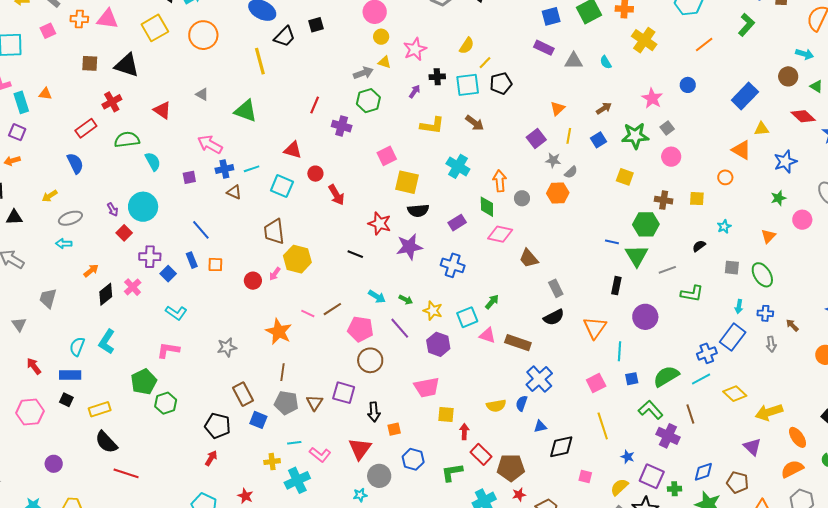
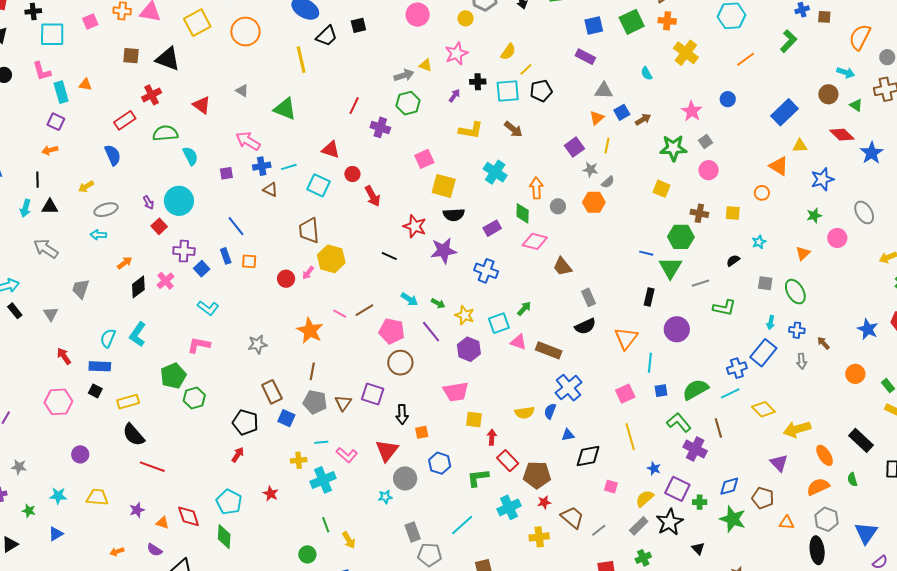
yellow circle: (381, 37) -> (466, 18), moved
gray triangle: (574, 61) -> (604, 91), moved
blue square: (599, 140) -> (622, 112), moved

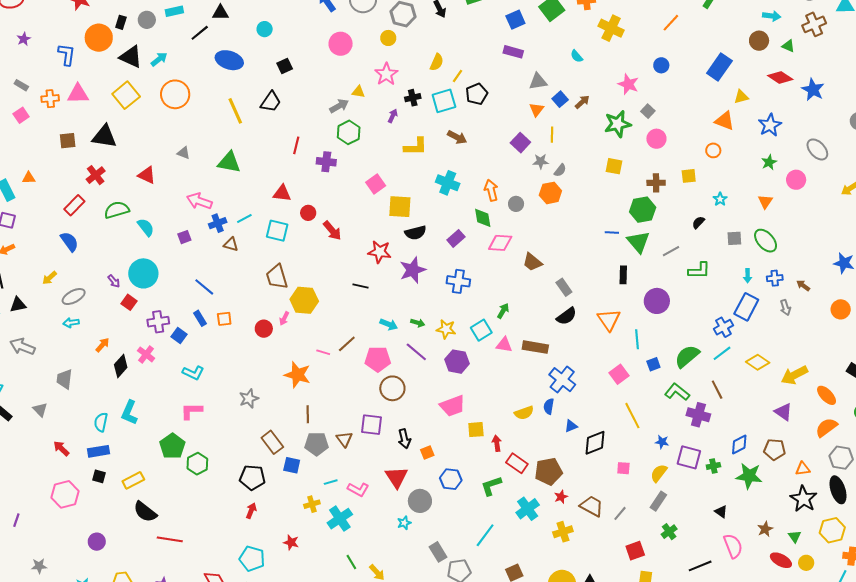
black trapezoid: (327, 36) -> (271, 102), moved
black star: (670, 522) -> (803, 499), moved

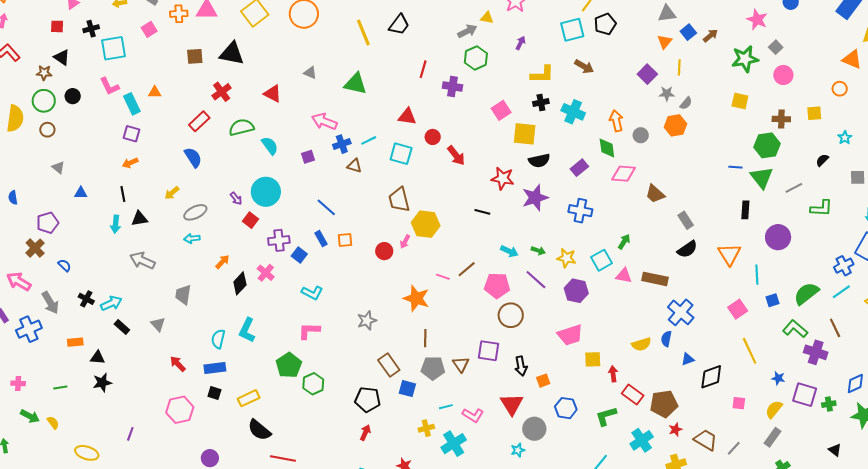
black cross: (413, 98) -> (541, 103), moved

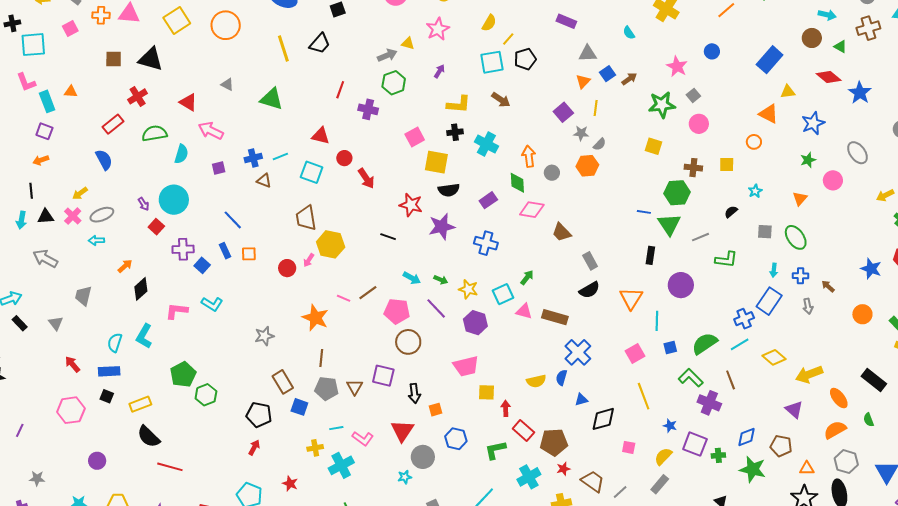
pink arrow: (324, 121) -> (211, 131), moved
cyan semicircle: (270, 146) -> (181, 154), turned 48
pink cross: (266, 273) -> (73, 216), moved
pink L-shape: (309, 331) -> (177, 311), moved

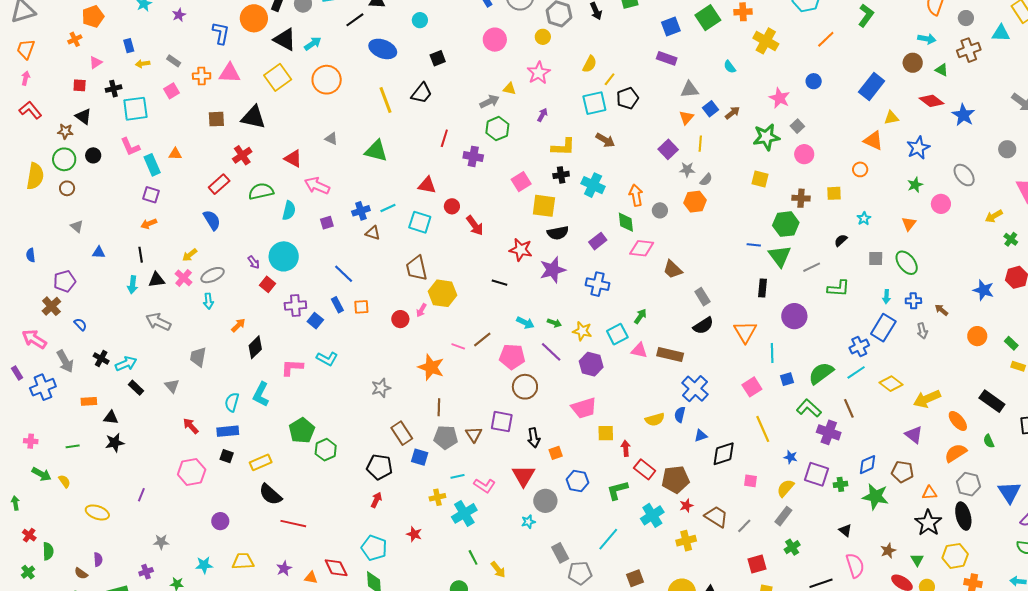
cyan arrow: (96, 240) -> (208, 301), turned -91

